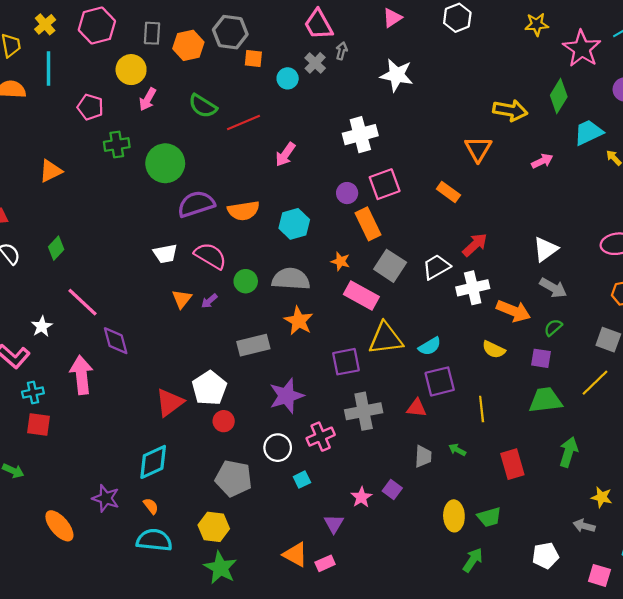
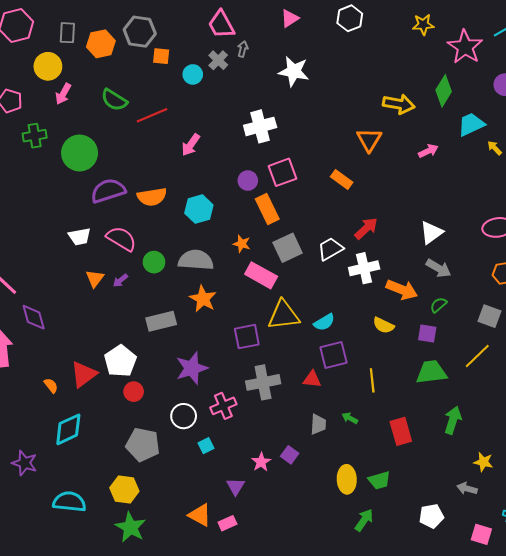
gray square: (390, 266) -> (288, 248), turned 32
orange semicircle: (151, 506) -> (51, 385), moved

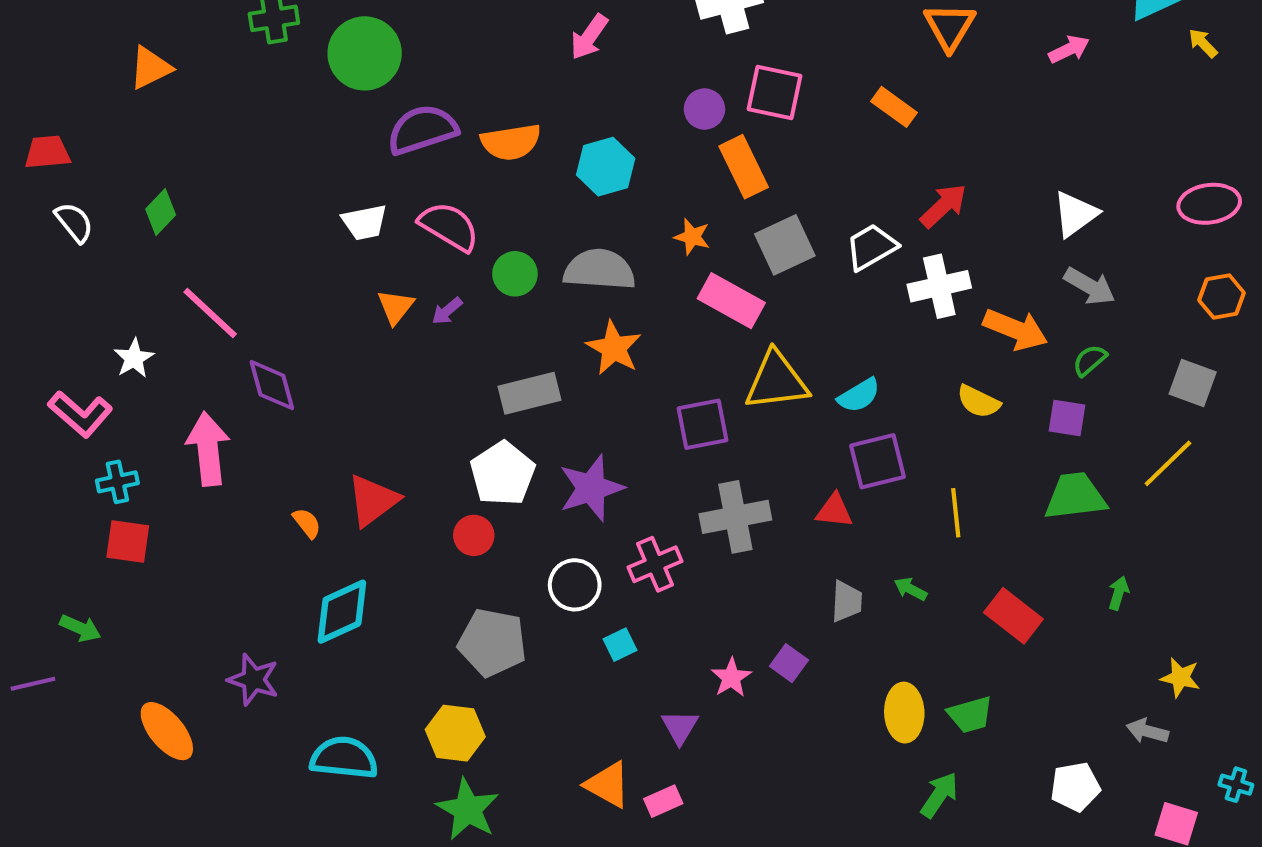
pink square: (282, 172) -> (775, 93), turned 32
white pentagon: (120, 361) -> (503, 474), moved
green arrow: (453, 420) -> (1119, 593), size x0.6
red rectangle: (401, 431) -> (1013, 616), turned -36

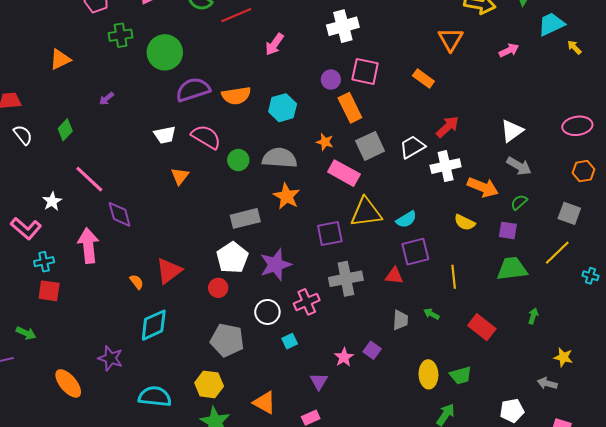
purple arrow: (447, 311) -> (106, 99), moved
orange triangle: (608, 785) -> (264, 403), moved
cyan cross: (1236, 785) -> (590, 276), moved

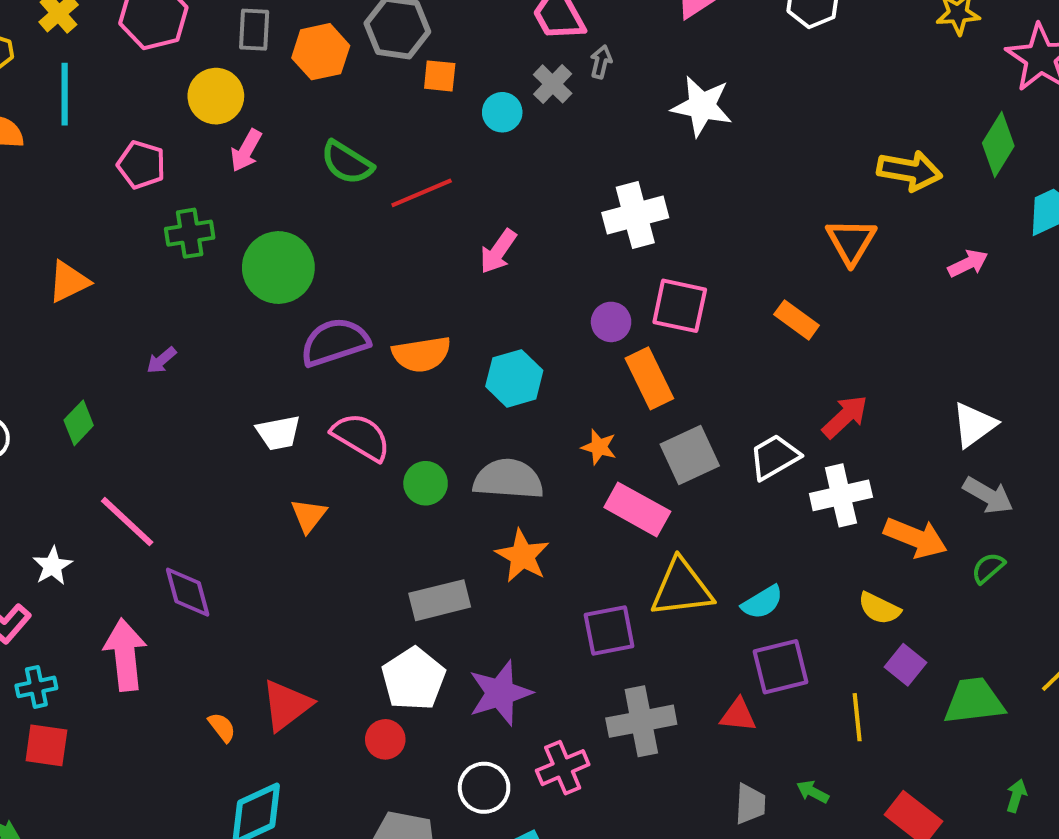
purple square: (508, 230) -> (905, 665), moved, turned 30

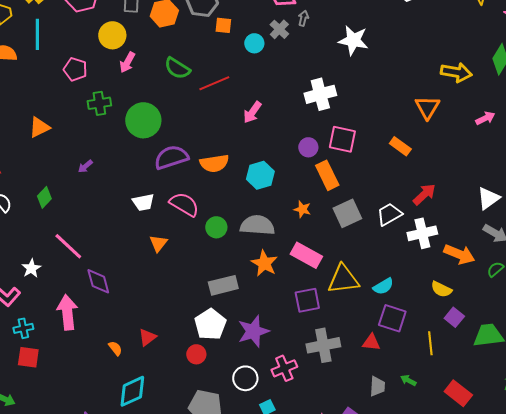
pink rectangle: (637, 509) -> (306, 255), moved
purple square: (780, 667) -> (392, 318), turned 32
red triangle: (286, 705) -> (147, 337), size x0.7

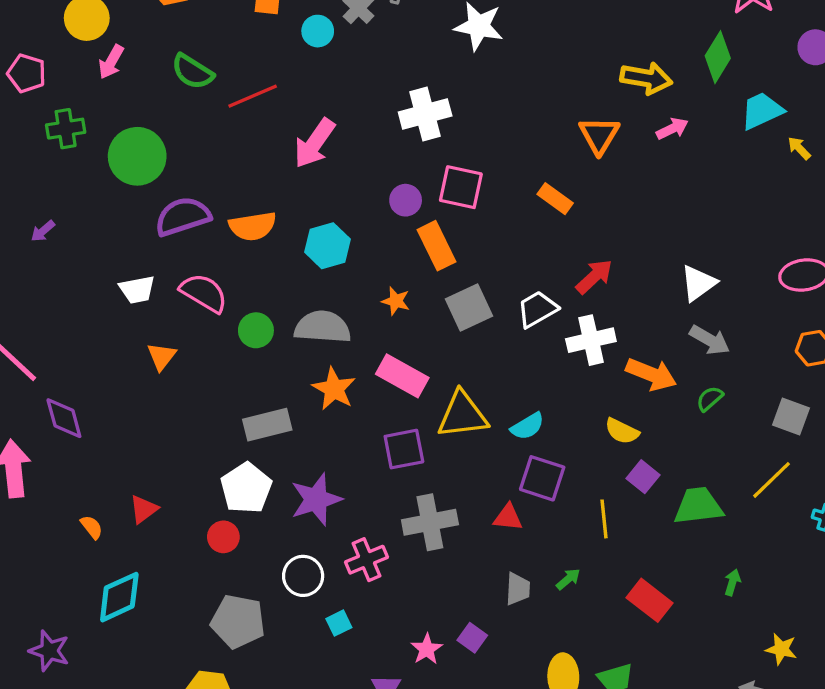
pink arrow: (252, 112) -> (314, 143), size x1.4
pink arrow: (485, 118) -> (672, 129), moved
green arrow: (408, 380) -> (568, 579), turned 112

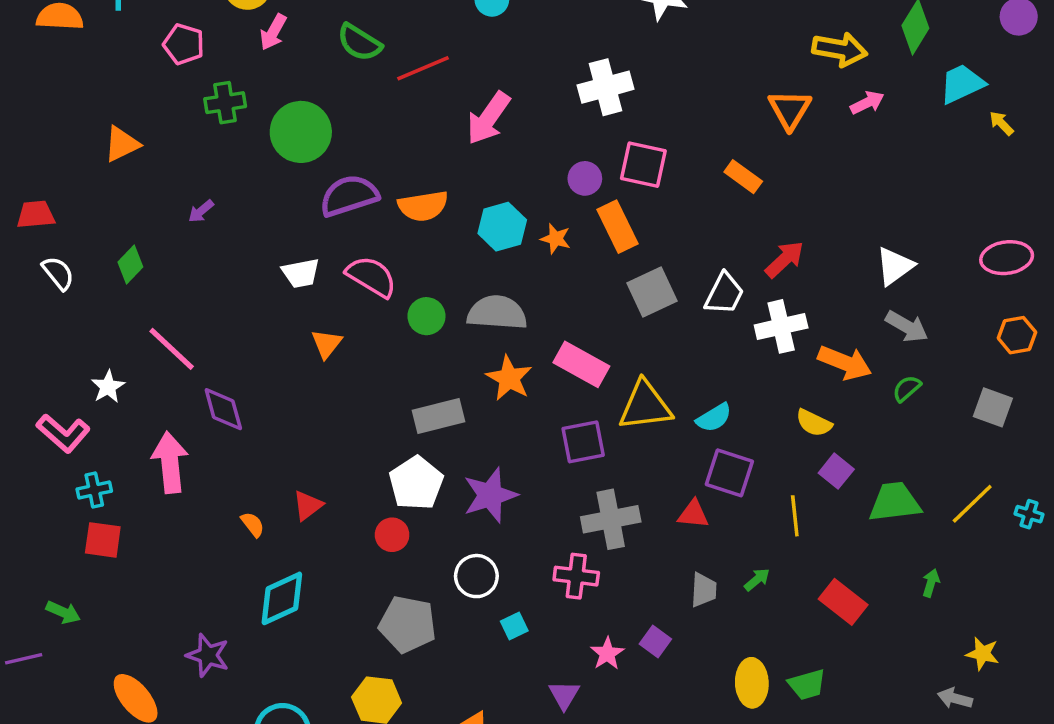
orange star: (396, 301) -> (556, 239), moved
white trapezoid: (537, 309) -> (724, 294), turned 147
yellow line: (772, 480) -> (972, 504), moved
pink cross: (367, 560) -> (576, 576), moved, turned 30

